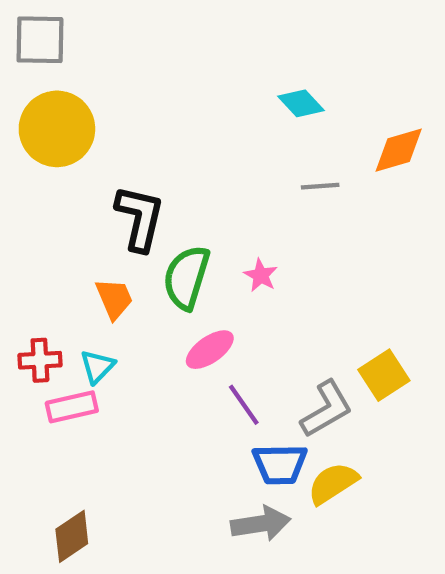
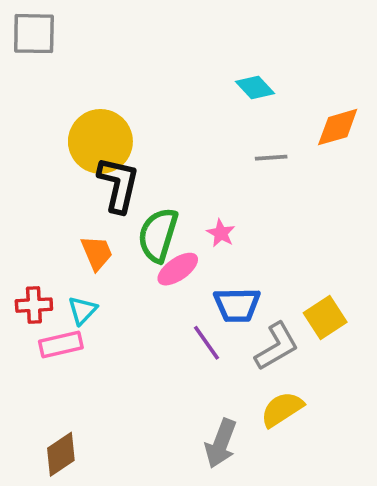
yellow circle: (57, 129) -> (100, 141), moved
pink ellipse: (210, 350) -> (178, 269), moved
blue trapezoid: (280, 464) -> (237, 305), moved
gray arrow: (261, 524) -> (221, 443), turned 120

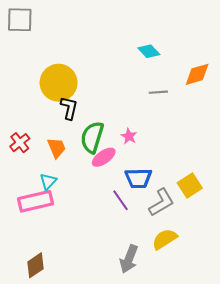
black L-shape: (118, 185) -> (69, 108), size x0.7
red cross: (34, 305) -> (20, 143), moved, turned -36
pink rectangle: (61, 345) -> (35, 201), size x1.4

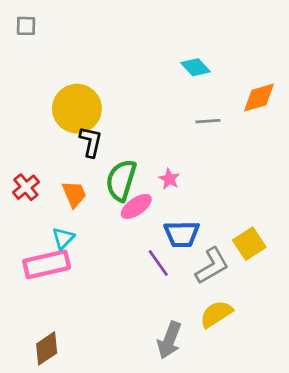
gray square: (20, 20) -> (26, 26), size x0.6

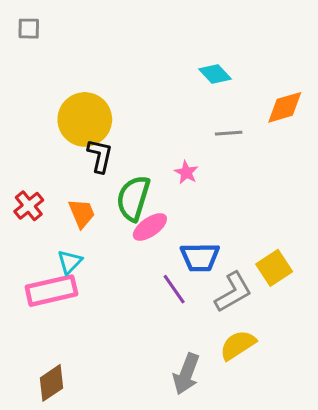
pink star: (169, 179) -> (186, 172), moved

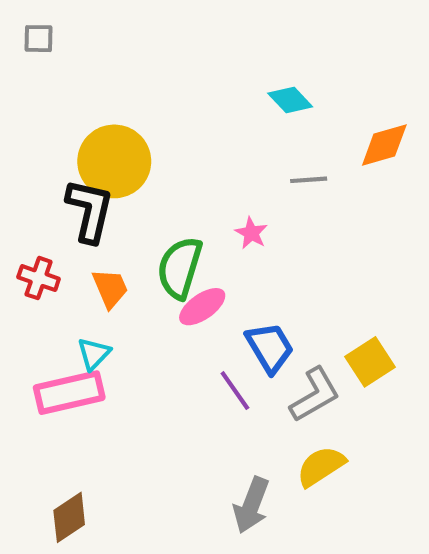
black L-shape: (100, 156) -> (90, 210), moved, size x1.4
red cross: (29, 206) -> (39, 278), turned -32
blue trapezoid: (200, 257) -> (270, 348), turned -120

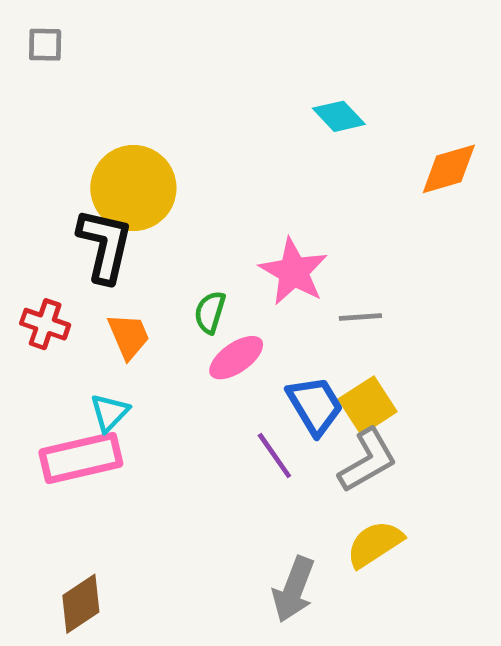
gray line: (309, 180) -> (360, 317), moved
pink star: (251, 233) -> (294, 272), size x1.8
green semicircle: (180, 268) -> (210, 312), size x0.6
yellow square: (370, 362) -> (368, 405), moved

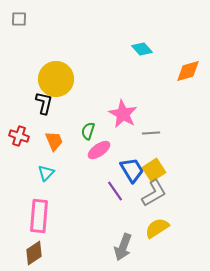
black L-shape: (105, 245) -> (44, 103), size x0.7
pink rectangle: (81, 458) -> (39, 216), moved, turned -72

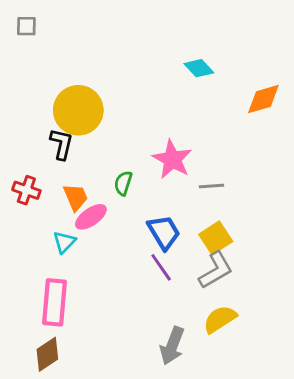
pink ellipse: (99, 150) -> (91, 217), moved
blue trapezoid: (132, 170) -> (164, 232), moved

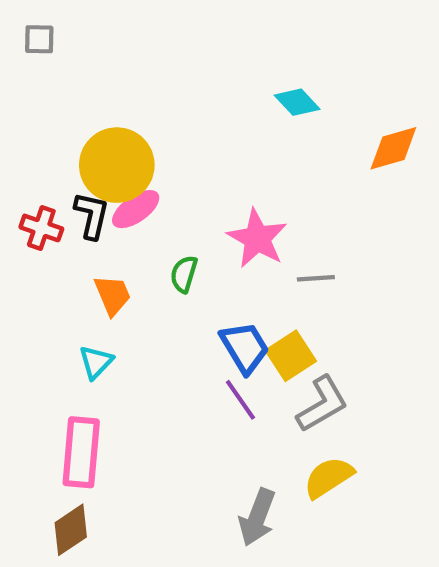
red cross: (26, 190) -> (41, 228), moved
pink ellipse: (91, 217) -> (136, 209), moved
yellow square: (216, 238) -> (291, 356), moved

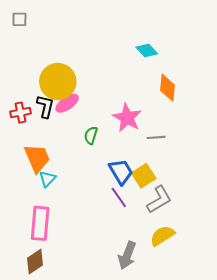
orange diamond: (393, 148) -> (167, 88), moved, turned -68
red cross: (41, 228) -> (21, 113), turned -30
orange trapezoid: (113, 295) -> (37, 158), moved, size x1.4

